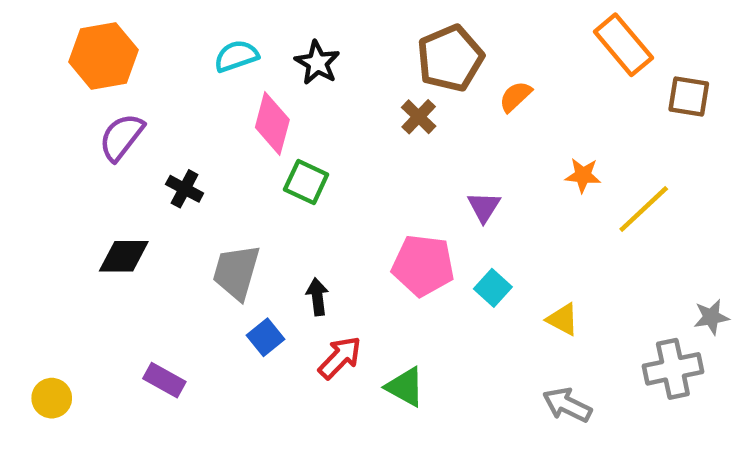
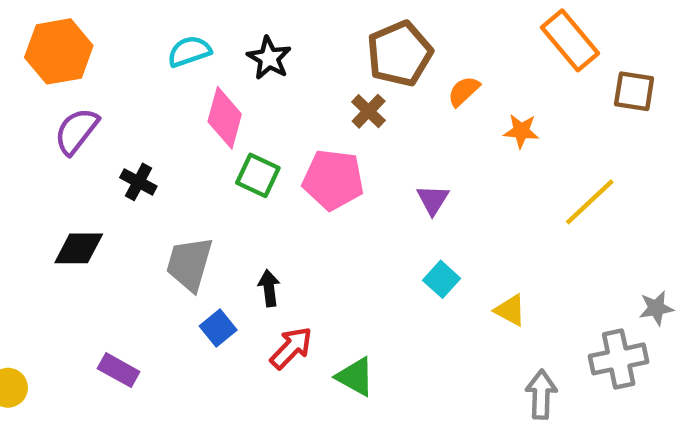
orange star: (583, 175) -> (521, 131), moved
pink pentagon: (423, 265) -> (333, 180), moved
gray arrow: (567, 405) -> (541, 394), moved, turned 66

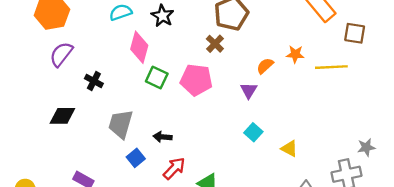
orange semicircle: (464, 91) -> (265, 66), moved
yellow line: (590, 202) -> (331, 67), moved, turned 40
black arrow: (269, 288) -> (163, 137), turned -78

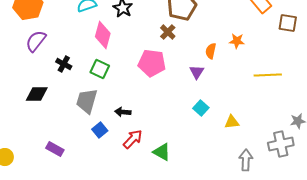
orange semicircle: (265, 66) -> (211, 51), turned -35
yellow line: (331, 67) -> (268, 75), moved
green square: (157, 78) -> (100, 69), moved
yellow triangle: (289, 149) -> (232, 122), turned -35

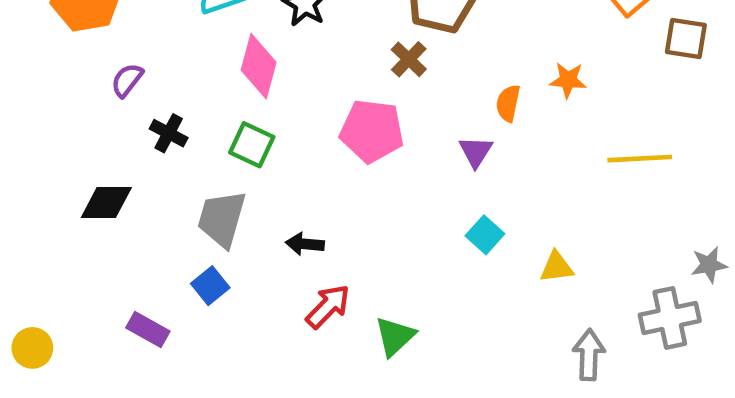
purple semicircle: (36, 41) -> (127, 80), moved, size x0.7
blue square: (100, 130) -> (210, 286), moved
green triangle: (162, 152) -> (395, 336), turned 48

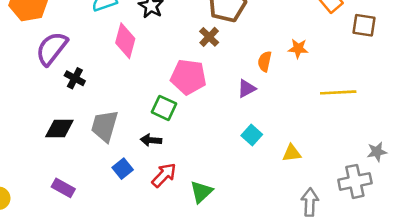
purple semicircle: (127, 80) -> (52, 49), size x1.8
green square: (252, 145) -> (164, 108), moved
purple triangle: (476, 152) -> (247, 89), turned 30
black diamond: (106, 202) -> (59, 129), moved
blue square: (210, 286) -> (123, 169), moved

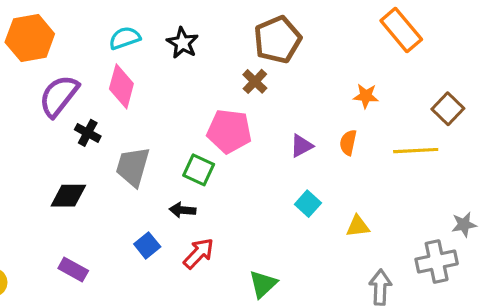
brown square: (364, 25) -> (448, 109), moved, turned 35
pink diamond: (125, 41) -> (121, 86), moved
orange semicircle: (265, 61) -> (348, 143), moved
gray trapezoid: (105, 126) -> (133, 167), moved
green triangle: (201, 192) -> (263, 284), moved

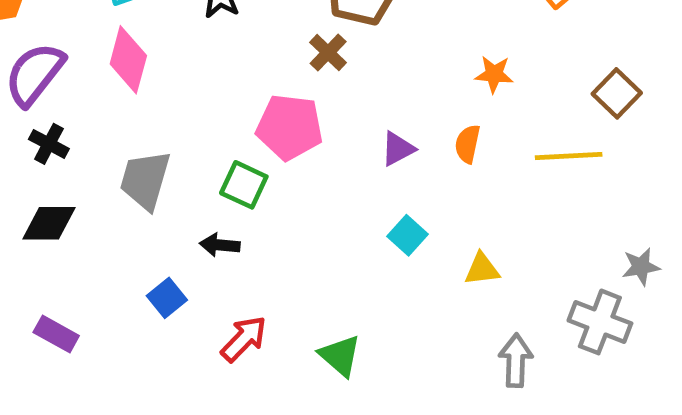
black cross: (88, 133) -> (49, 144), moved
red arrow: (199, 253) -> (244, 339), moved
gray cross: (437, 262) -> (600, 322), turned 33
green triangle: (263, 284) -> (340, 356), turned -36

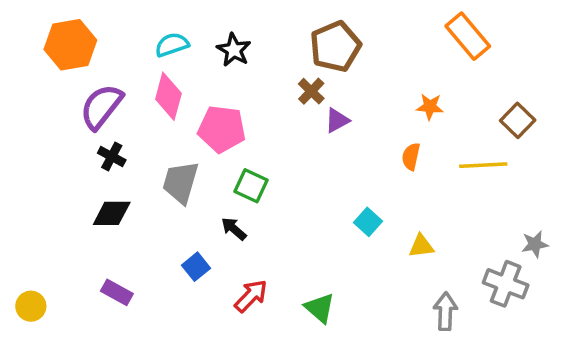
pink pentagon: (290, 127) -> (222, 129), moved
purple triangle: (398, 149) -> (337, 120), moved
black arrow: (220, 245) -> (234, 229), turned 36

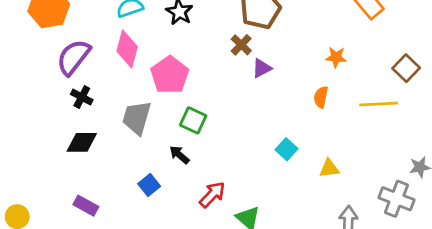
pink pentagon: (222, 129) -> (170, 75), turned 30
red arrow: (251, 296) -> (212, 195), moved

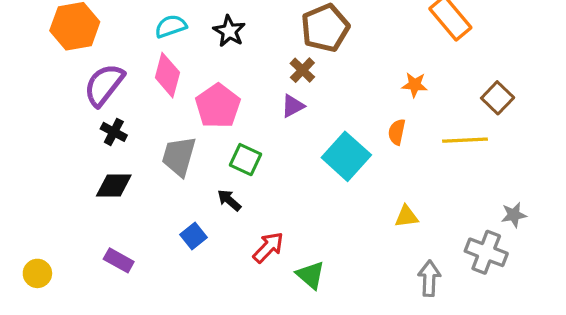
purple triangle: (262, 68) -> (293, 106), moved
cyan square: (287, 149) -> (346, 156), moved, size x1.8

